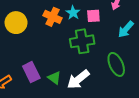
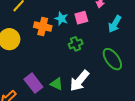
green cross: (82, 41) -> (76, 44), size x0.6

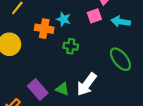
pink square: (81, 18) -> (94, 16), moved
cyan arrow: (115, 24) -> (121, 22), turned 72
green cross: (76, 44) -> (71, 46), moved, turned 32

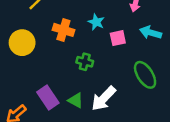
pink square: (94, 16) -> (118, 38), moved
cyan star: (64, 19) -> (96, 22), moved
green cross: (71, 46) -> (85, 62), moved

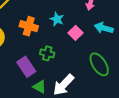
pink square: (118, 38) -> (76, 33), turned -32
purple rectangle: (48, 98) -> (26, 67), moved

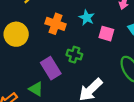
pink square: (76, 33) -> (106, 34), turned -32
green triangle: (40, 87) -> (36, 89), moved

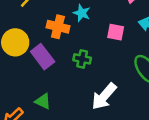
cyan star: (87, 18) -> (82, 13), moved
purple rectangle: (51, 68) -> (43, 57), moved

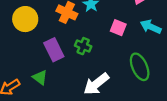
purple rectangle: (43, 57) -> (54, 50), moved

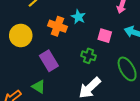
green cross: (83, 46) -> (89, 56), moved

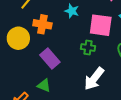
orange cross: (58, 26) -> (42, 24), moved
pink square: (105, 36) -> (101, 25), size x1.6

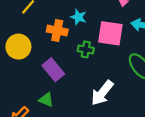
orange cross: (42, 24) -> (57, 31), moved
green cross: (88, 48) -> (86, 49), moved

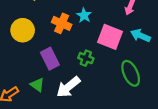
green cross: (86, 49) -> (86, 58), moved
white arrow: (102, 93) -> (68, 87), moved

